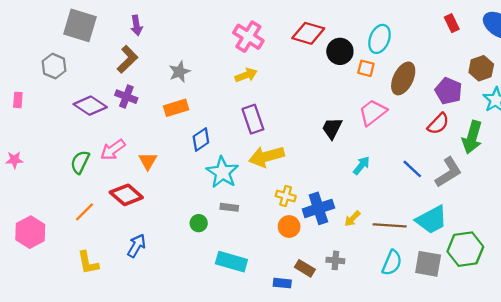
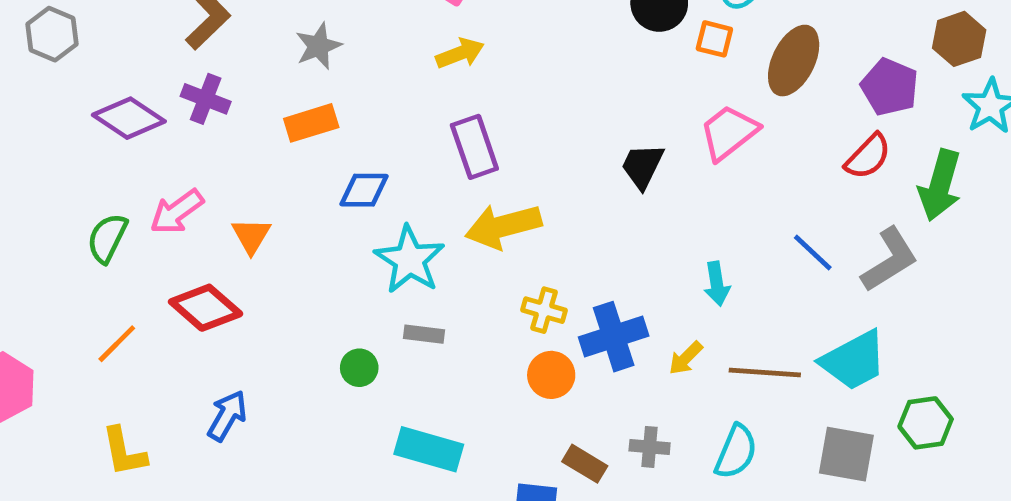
blue diamond: (201, 140) -> (364, 190), turned 35
cyan arrow: (361, 165) -> (717, 284), moved, turned 132
green hexagon: (465, 249) -> (926, 423), size x0.7
cyan semicircle: (392, 263) -> (736, 452), moved

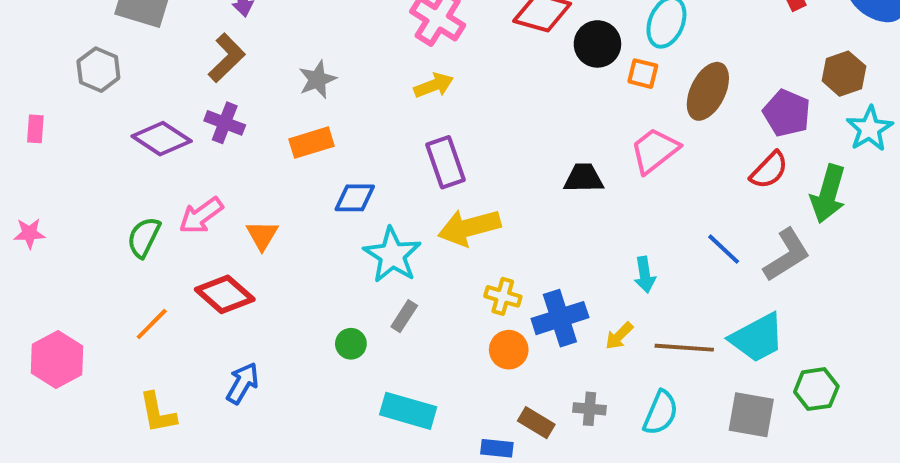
black trapezoid: (642, 166) -> (584, 178), turned 63
gray rectangle: (424, 334) -> (404, 316), turned -64

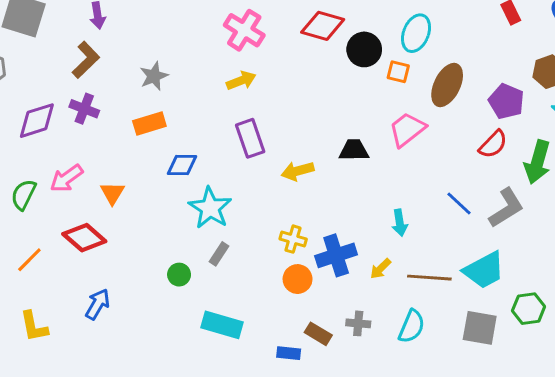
purple diamond: (162, 139) -> (37, 121), turned -51
yellow arrow: (469, 227) -> (298, 171), moved, size x0.7

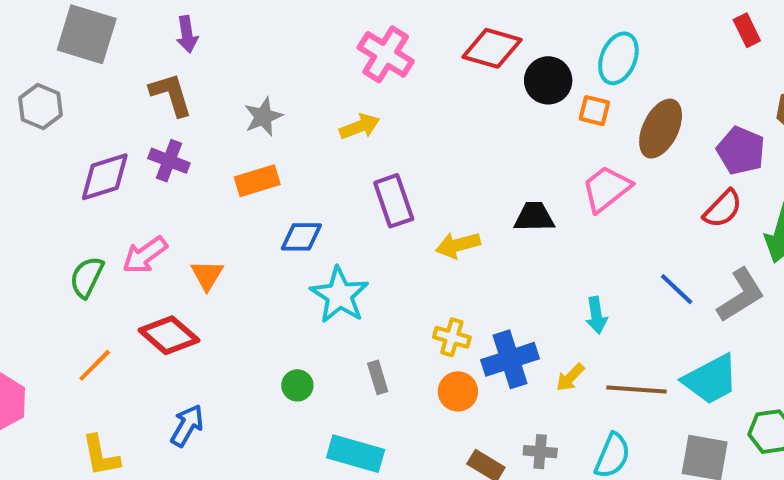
brown L-shape: (86, 60) -> (171, 94), turned -63
yellow arrow: (241, 81) -> (360, 127), moved
gray rectangle: (219, 254) -> (378, 377), moved, turned -50

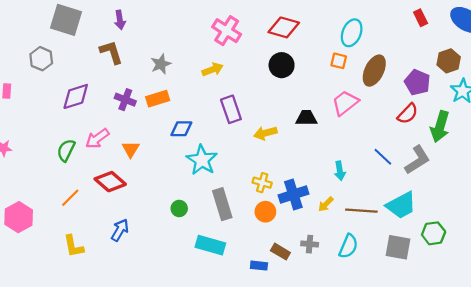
black circle: (548, 80) -> (282, 65), moved
purple cross: (169, 161) -> (125, 100), moved
gray rectangle: (378, 377) -> (222, 204), size x1.8

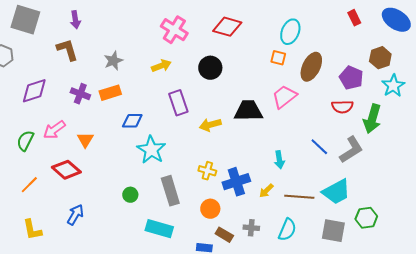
black circle: (282, 65) -> (210, 68), moved
red semicircle: (408, 114) -> (342, 107), turned 45
black trapezoid: (306, 118) -> (248, 111), size x1.4
orange circle: (265, 212) -> (210, 209), moved

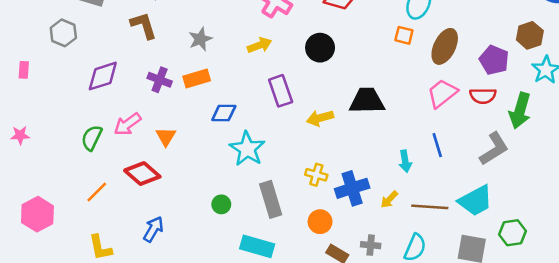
pink trapezoid: (284, 97) -> (442, 93), moved
blue line: (319, 147) -> (437, 145), moved, turned 30

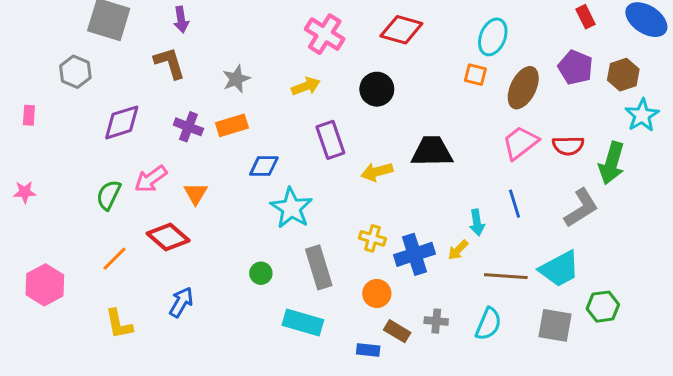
purple pentagon: (494, 60) -> (575, 67), moved
yellow arrow: (389, 199) -> (458, 250), moved

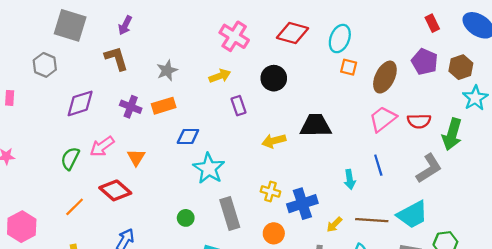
purple arrow: (181, 20) -> (125, 25), turned 36
cyan ellipse: (493, 37) -> (340, 39), moved
purple rectangle: (330, 140) -> (239, 106), moved, size x0.7
yellow arrow: (458, 250) -> (334, 225), moved

